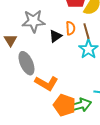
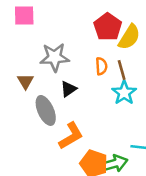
black triangle: (55, 36) -> (68, 89), moved
orange L-shape: (46, 83) -> (71, 136), turned -60

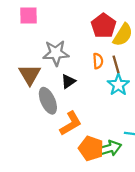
brown triangle: (25, 81) -> (30, 75), size x1.5

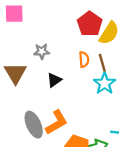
gray star: (56, 53) -> (42, 51), size x0.6
gray ellipse: (48, 101) -> (34, 125), moved

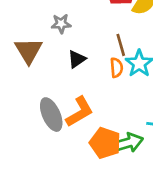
orange semicircle: (84, 59) -> (116, 68), moved
brown line: (102, 63) -> (121, 45), moved

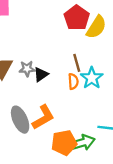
gray star: (61, 24) -> (27, 69), moved
orange pentagon: (105, 143) -> (64, 143), turned -30

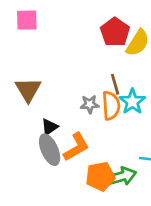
gray star: (27, 69) -> (90, 104), moved
black triangle: (41, 74) -> (50, 127), moved
orange semicircle: (73, 81) -> (111, 106), size x1.5

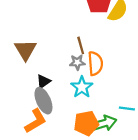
brown line: (115, 84) -> (81, 45), moved
cyan star: (132, 102) -> (82, 87), moved
orange L-shape: (76, 147) -> (36, 121), moved

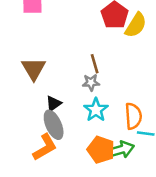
orange semicircle: (95, 63) -> (133, 116), moved
orange pentagon: (86, 123) -> (101, 150), turned 30

